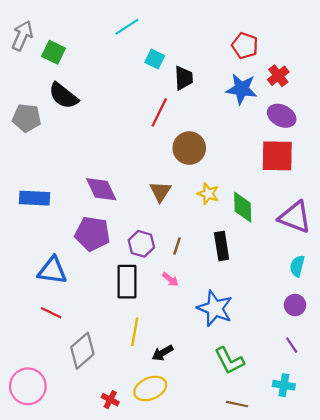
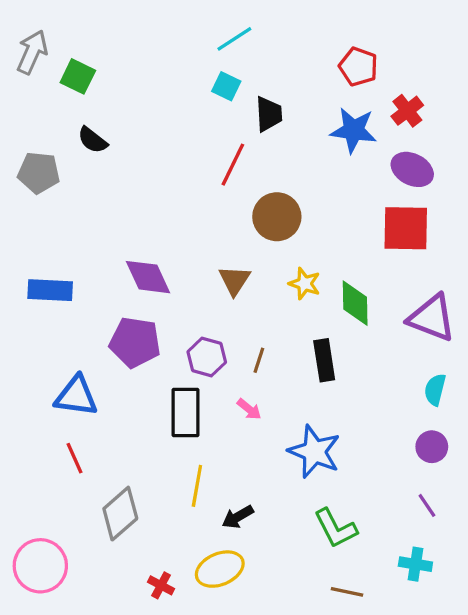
cyan line: (127, 27) -> (234, 39), moved
black semicircle: (63, 96) -> (93, 140), size x0.7
red line: (51, 313) -> (75, 458), turned 40

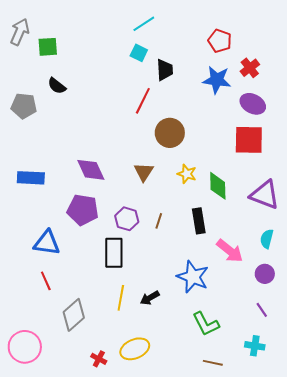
green square: (78, 76) -> (48, 47), turned -30
pink arrow: (249, 409) -> (230, 251), moved, size x1.8
black arrow: (238, 517) -> (150, 298), moved

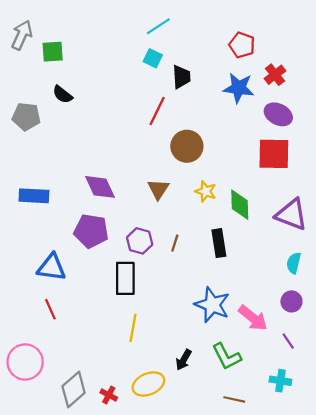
pink arrow: (230, 251) -> (253, 318), moved
black arrow: (150, 298) -> (184, 360), moved, turned -30
gray diamond: (74, 315) -> (74, 390), moved
pink circle: (25, 347) -> (25, 362), moved

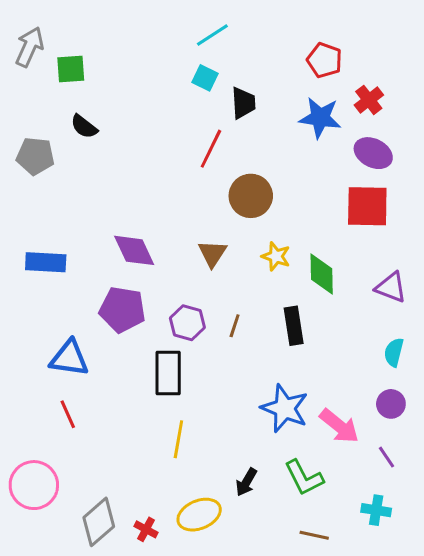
purple triangle: (291, 214) -> (391, 287), size x0.7

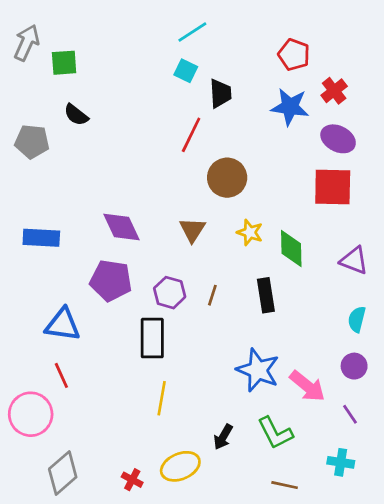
pink circle: (34, 485) -> (31, 414), moved
gray diamond: (99, 522) -> (63, 473), moved

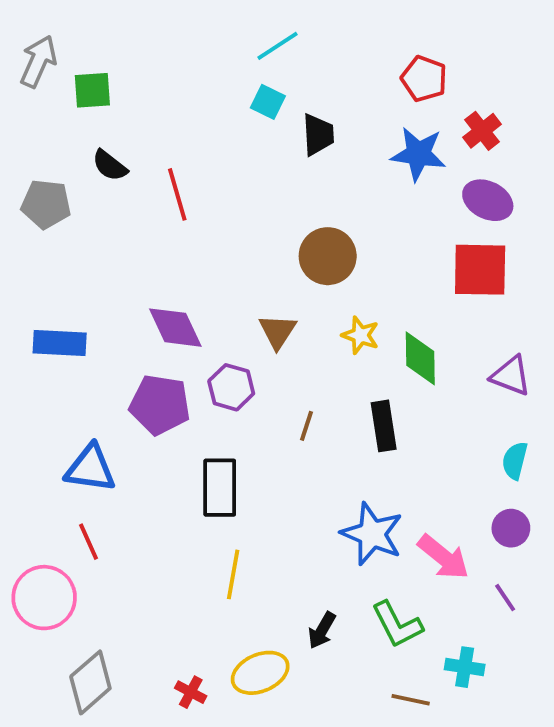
red line: (191, 135) -> (177, 194), moved, turned -42
purple hexagon: (170, 293) -> (231, 387), moved
cyan cross: (341, 462) -> (465, 667), moved

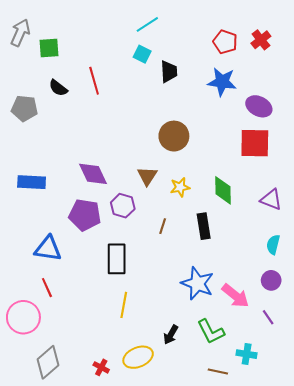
red cross: (482, 131) -> (261, 40), moved
red line: (177, 194) -> (94, 81), moved
yellow star: (360, 335) -> (180, 187), moved, turned -30

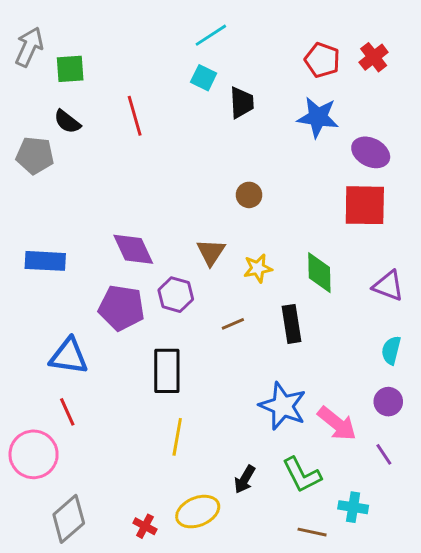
black semicircle: (58, 88) -> (67, 122), moved
brown circle: (174, 136) -> (249, 195), size x0.6
brown line: (163, 226) -> (233, 324), turned 49

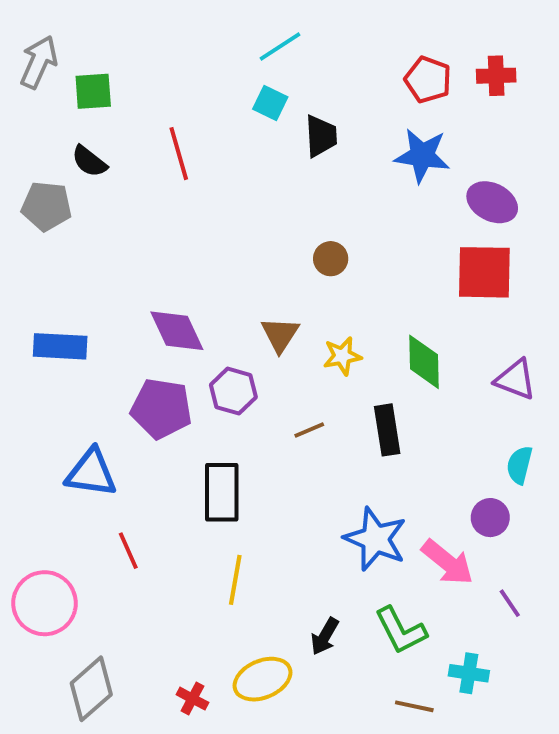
red cross: (374, 57) -> (496, 76), turned 36
purple circle: (388, 402) -> (490, 518), moved
red line: (67, 412) -> (128, 551), moved

